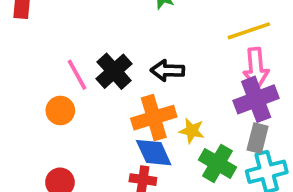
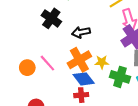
black cross: (114, 71) -> (51, 18), moved
pink line: (77, 75) -> (47, 63), moved

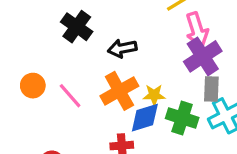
orange circle: (27, 68) -> (33, 86), moved
blue diamond: (84, 79) -> (145, 118), moved, turned -70

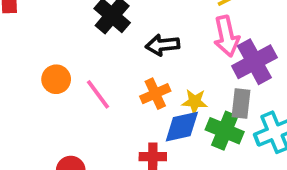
pink arrow: (197, 30) -> (227, 36), moved
gray rectangle: (211, 89) -> (241, 103), moved
orange cross: (119, 91) -> (155, 94), size x0.7

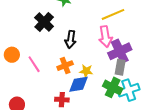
black arrow: (162, 45) -> (71, 39), turned -78
gray rectangle: (241, 103) -> (120, 67), moved
green cross: (225, 131) -> (113, 87), moved

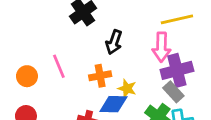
orange circle: (12, 55) -> (27, 76), moved
gray rectangle: (120, 67) -> (173, 92), turned -63

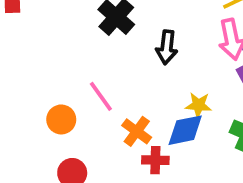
orange cross: (100, 76) -> (137, 131), moved, turned -30

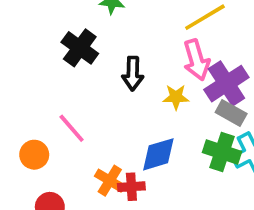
yellow star: (198, 105) -> (176, 97), moved
orange cross: (137, 131) -> (110, 181), moved

